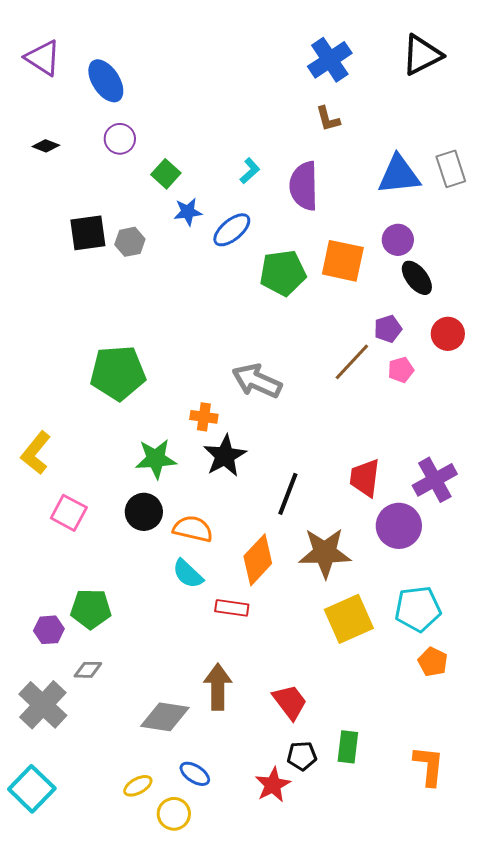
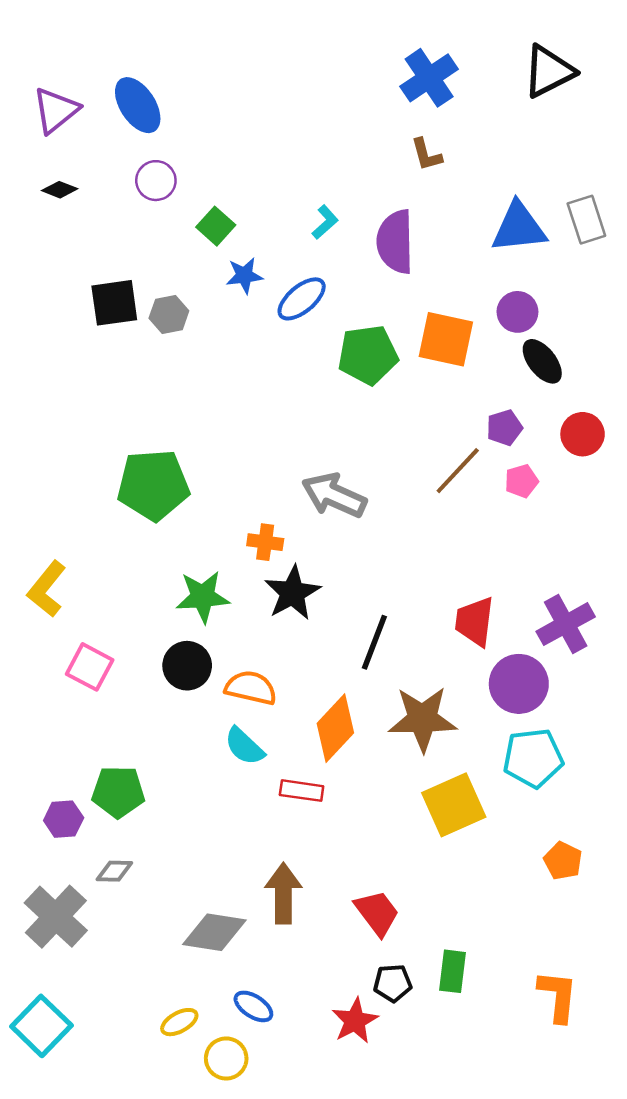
purple triangle: (43, 58) -> (56, 110), moved, turned 48
cyan pentagon: (418, 609) -> (533, 758), moved

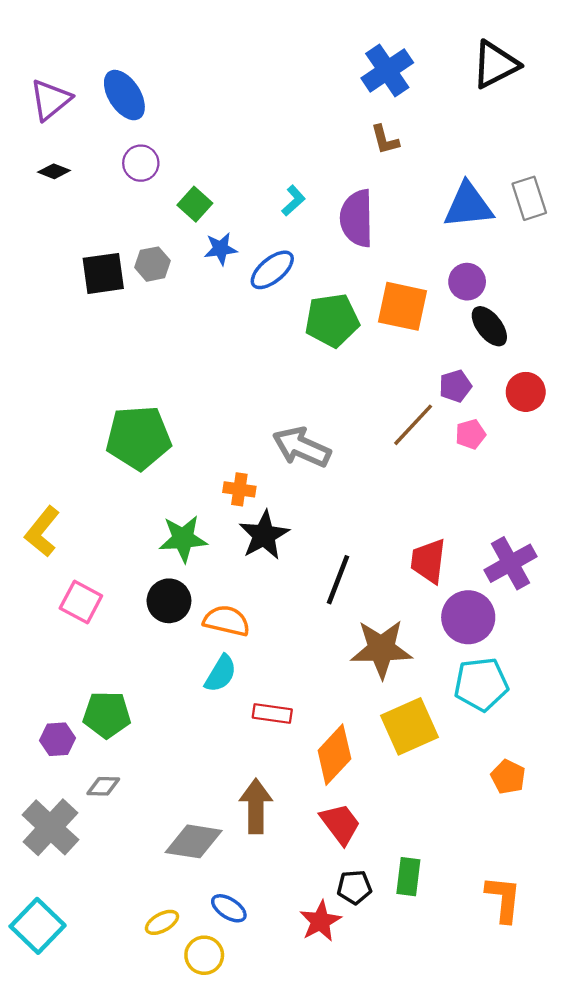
gray hexagon: (169, 315) -> (153, 264), moved
orange diamond: (335, 728) -> (334, 755), moved
cyan semicircle: (244, 746) -> (221, 674), turned -102

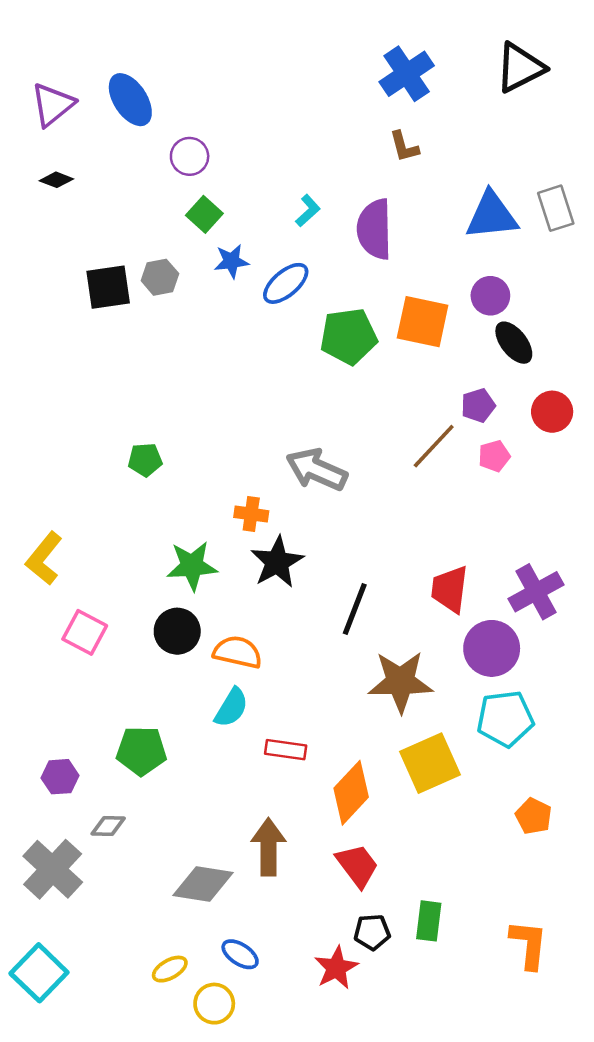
purple circle: (141, 163) -> (190, 156), moved
green pentagon: (138, 438) -> (145, 460), size x0.5
green pentagon: (107, 715) -> (141, 751), moved

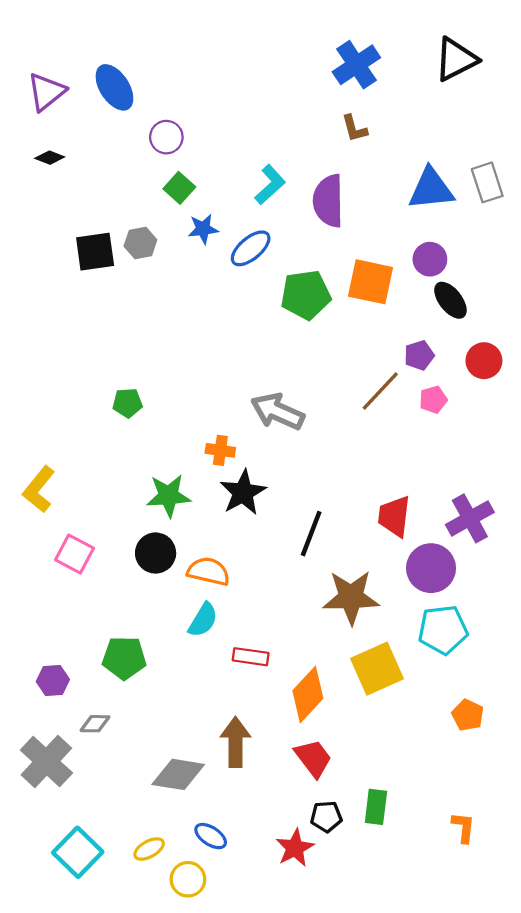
cyan L-shape: (308, 211) -> (270, 185), size x1.4
orange L-shape: (529, 944) -> (463, 827), size x0.7
cyan square: (39, 973) -> (78, 852), moved

